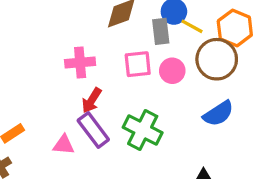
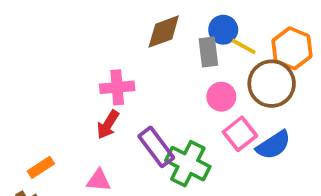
pink square: (138, 64) -> (240, 134), moved, turned -32
red arrow: (92, 100) -> (108, 125), moved
purple rectangle: (93, 130) -> (156, 147), moved

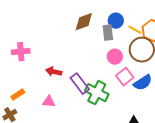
yellow line: (244, 46) -> (135, 30), moved
pink cross: (117, 87) -> (21, 52), moved
red arrow: (108, 125) -> (54, 72), turned 70

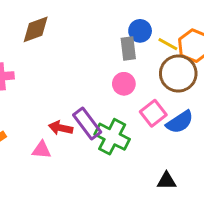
brown diamond: (84, 22) -> (36, 29), moved
pink circle: (115, 57) -> (124, 84), moved
red arrow: (54, 72) -> (61, 128), moved

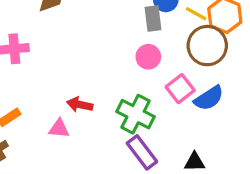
purple rectangle: (87, 123) -> (142, 152), moved

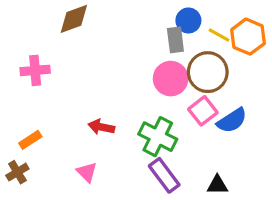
brown circle: (207, 46) -> (208, 72), moved
pink circle: (148, 57) -> (171, 79), size x1.4
pink triangle: (59, 128) -> (87, 172), moved, turned 40

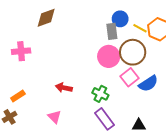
green cross: (158, 137) -> (100, 94), size x0.7

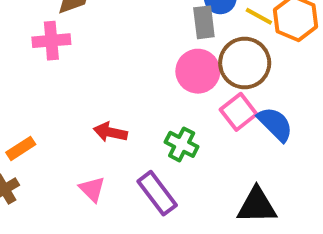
pink cross: (21, 51) -> (51, 41), moved
blue semicircle: (148, 84) -> (275, 124), turned -102
purple rectangle: (104, 119) -> (157, 193), moved
black triangle: (139, 125) -> (257, 205), size x1.5

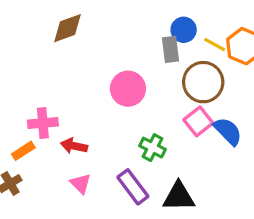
pink cross: (51, 41) -> (43, 123), moved
pink circle: (198, 71) -> (128, 89), moved
red arrow: (110, 132) -> (74, 146), moved
black triangle: (257, 205) -> (179, 197), moved

